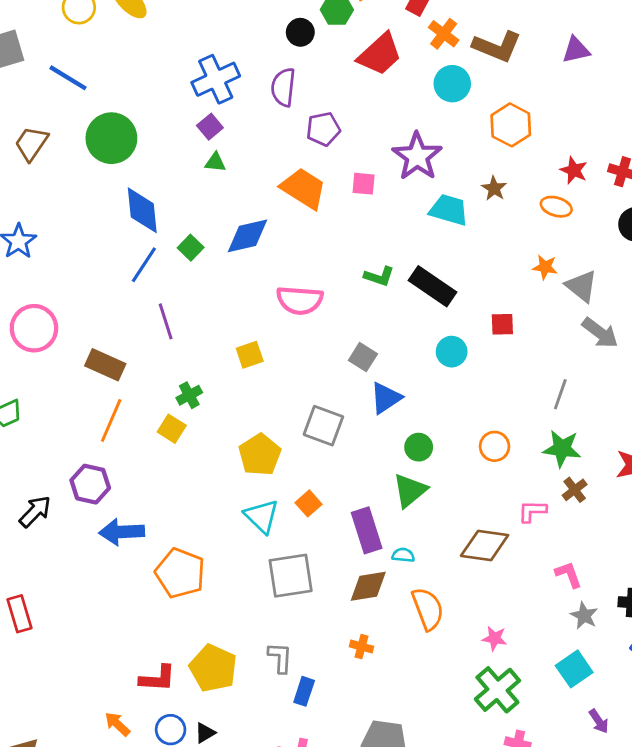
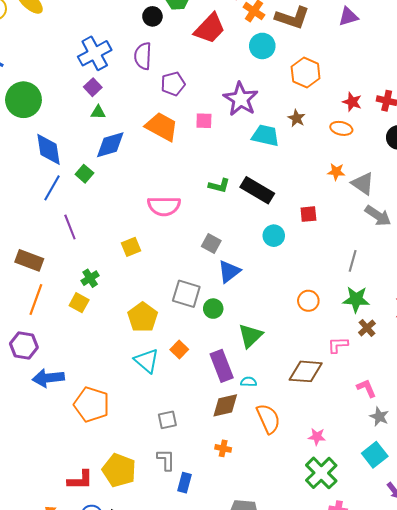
blue diamond: (248, 236) -> (110, 145), moved
green circle: (419, 447) -> (213, 309), moved
gray square: (291, 576) -> (167, 420), moved, size x0.6

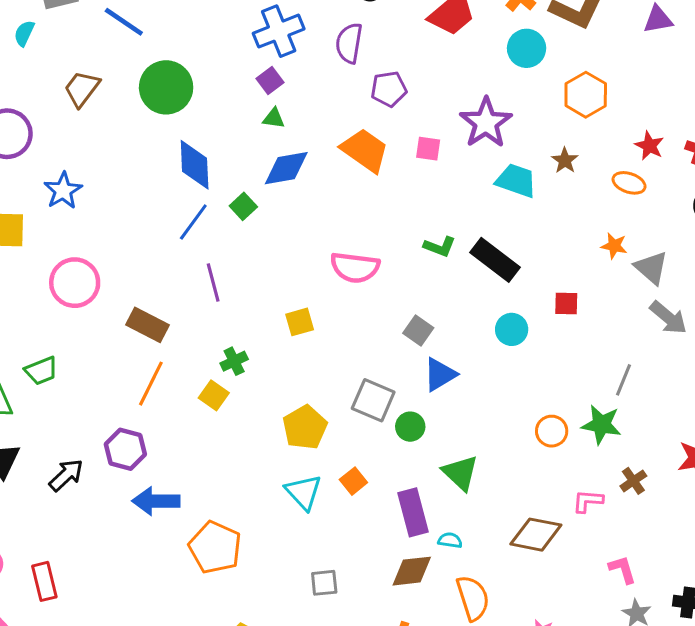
green star: (356, 299) -> (601, 425), moved
green triangle: (250, 336) -> (460, 473), turned -40

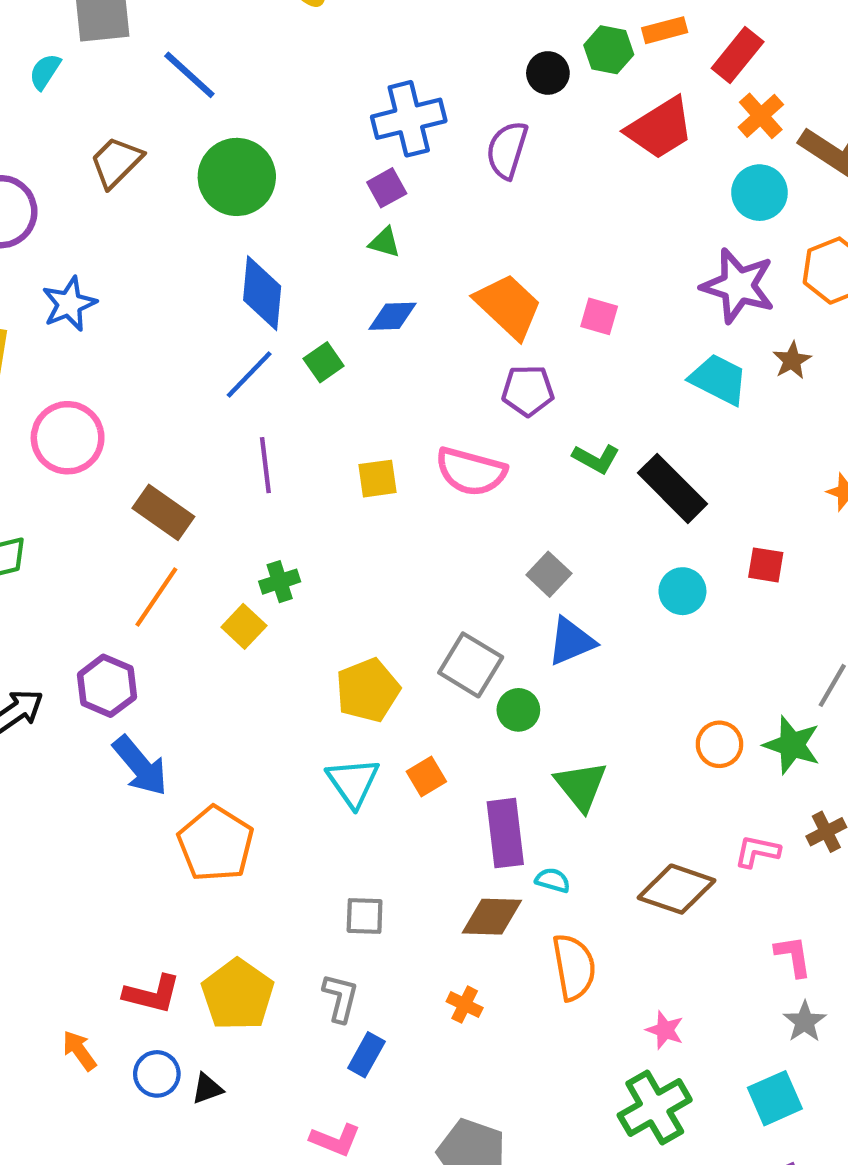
purple pentagon: (389, 89) -> (528, 391), moved
purple star: (486, 123) -> (738, 286), moved, turned -30
blue diamond: (286, 168) -> (392, 316), size x0.7
yellow square: (300, 322) -> (377, 479), moved
blue arrow: (156, 501) -> (140, 766), turned -138

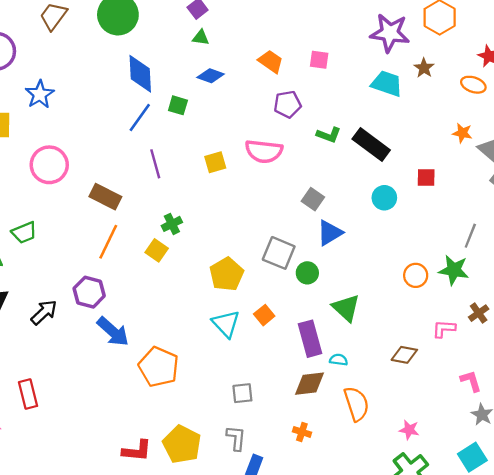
orange trapezoid: (508, 306) -> (271, 61), size x0.7
blue diamond: (392, 316) -> (211, 76), turned 30
green square: (324, 362) -> (178, 105), turned -30
brown diamond: (676, 889) -> (404, 355), size x0.7

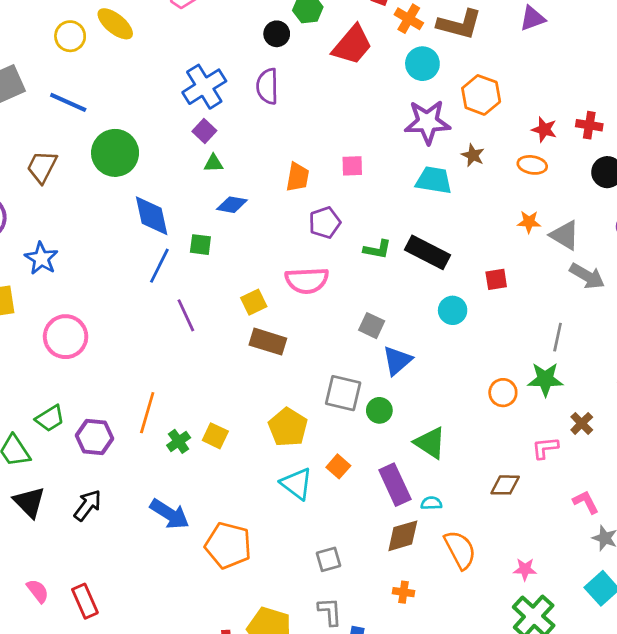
orange trapezoid: (271, 61) -> (298, 177), turned 75
brown rectangle: (105, 197) -> (268, 342), moved
green cross: (172, 224) -> (179, 441), moved
yellow square: (157, 250) -> (215, 436), moved
purple hexagon: (89, 292) -> (95, 437), moved

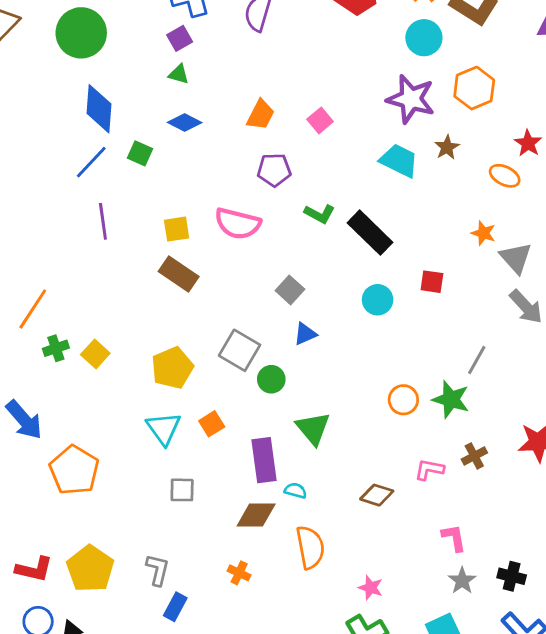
pink square: (352, 166) -> (320, 120), turned 35
blue triangle: (397, 361) -> (305, 334), size x0.7
gray square: (329, 559) -> (182, 490), moved

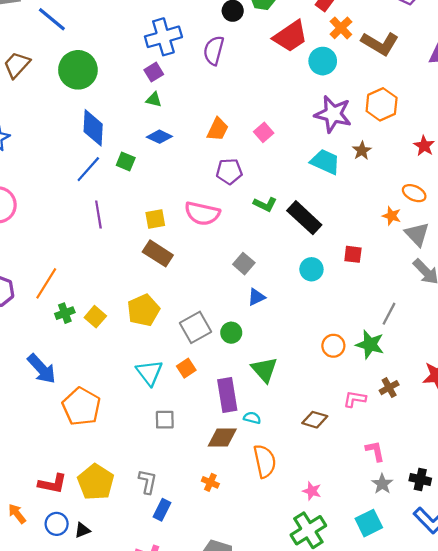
cyan circle: (424, 38) -> (323, 61), moved
orange ellipse: (505, 176) -> (414, 193), moved
gray square: (240, 350) -> (195, 327), moved, turned 32
yellow pentagon: (172, 368) -> (143, 310), moved

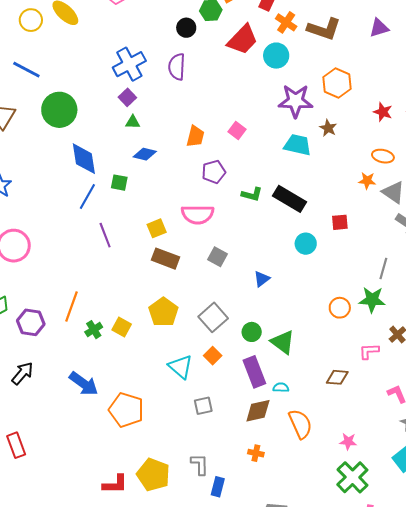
gray square: (244, 264) -> (218, 257), moved
green circle: (231, 333) -> (252, 332), moved

